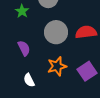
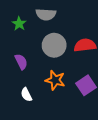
orange star: (57, 66) -> (55, 80), turned 30

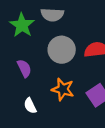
green star: (19, 24) -> (22, 25), size x1.5

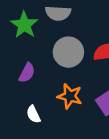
purple semicircle: (24, 68) -> (27, 73), turned 54

